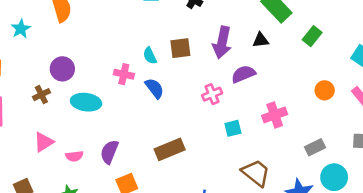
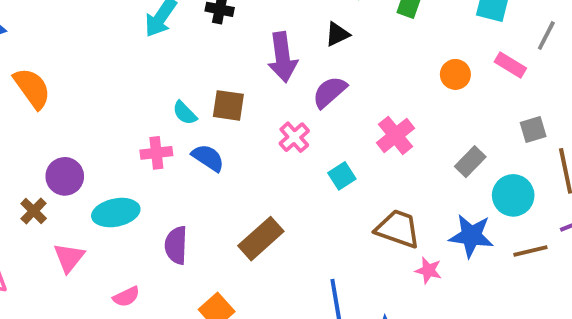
brown square: (180, 48) -> (228, 105), moved, turned 35
brown cross: (41, 95) -> (34, 211), moved
pink triangle: (44, 142) -> (69, 258), moved
purple semicircle: (109, 152) -> (176, 245), moved

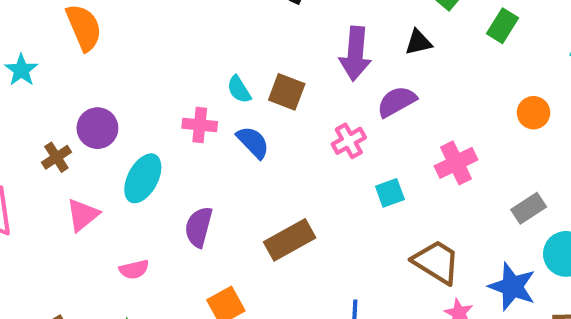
cyan ellipse: (116, 213) -> (143, 178), turned -63

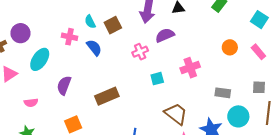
brown square: (287, 92) -> (113, 25), turned 36
gray rectangle: (529, 208) -> (223, 93), turned 35

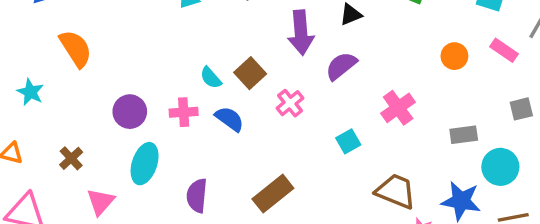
purple circle: (20, 33) -> (130, 112), moved
pink cross: (140, 52) -> (290, 103), moved

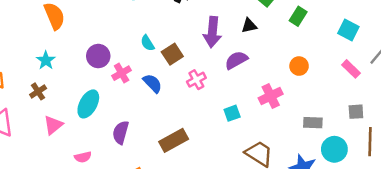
orange circle: (454, 56) -> (299, 66), moved
cyan semicircle: (211, 78) -> (147, 43), moved
cyan star: (30, 92) -> (46, 60), moved
purple circle: (130, 112) -> (98, 56), moved
pink cross: (184, 112) -> (122, 73), turned -36

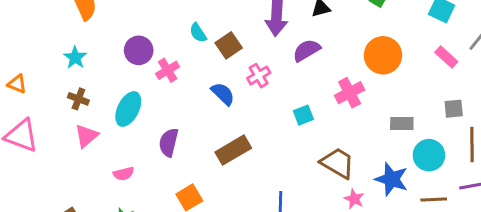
orange circle: (299, 66) -> (383, 55), size x1.6
blue semicircle: (153, 83) -> (223, 94), moved
brown cross: (38, 91) -> (78, 99), moved, turned -35

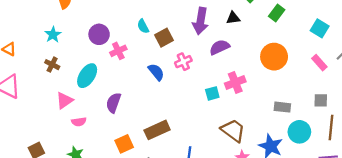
pink cross: (350, 93) -> (235, 83), moved
pink triangle: (86, 136) -> (65, 100), moved
brown rectangle: (233, 150) -> (157, 130), moved

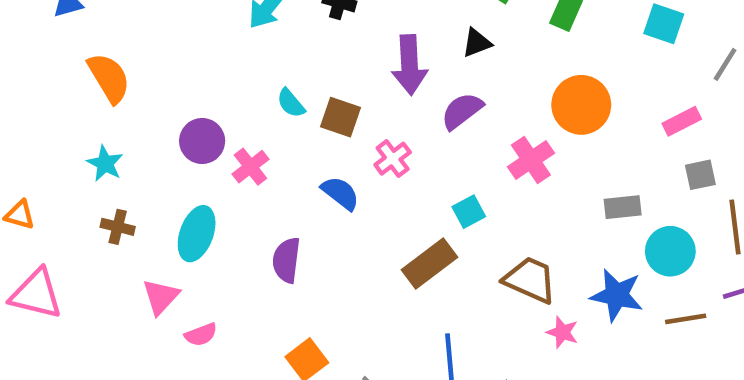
brown square: (164, 38) -> (340, 117), turned -30
pink rectangle: (319, 63) -> (682, 121), moved, turned -63
pink cross: (235, 83) -> (531, 160), moved
purple semicircle: (114, 103) -> (286, 260), moved
brown rectangle: (157, 130) -> (430, 264), moved

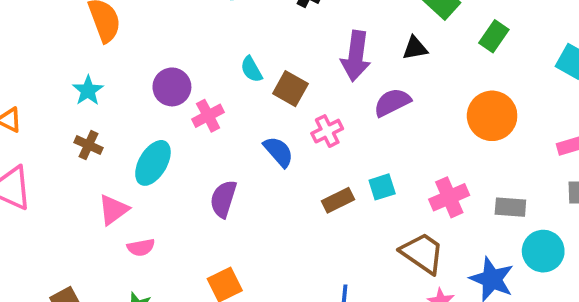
pink cross: (531, 160) -> (449, 197), moved
brown rectangle: (430, 264) -> (338, 200), moved, size x0.7

